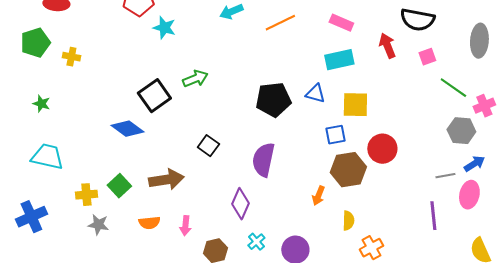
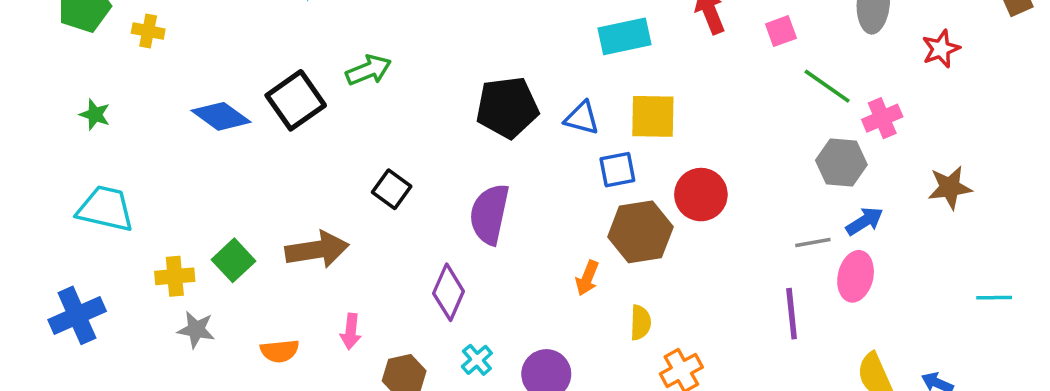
blue triangle: (315, 94) -> (582, 118), moved
blue diamond: (127, 129) -> (221, 116), moved
orange semicircle: (149, 223) -> (280, 351), moved

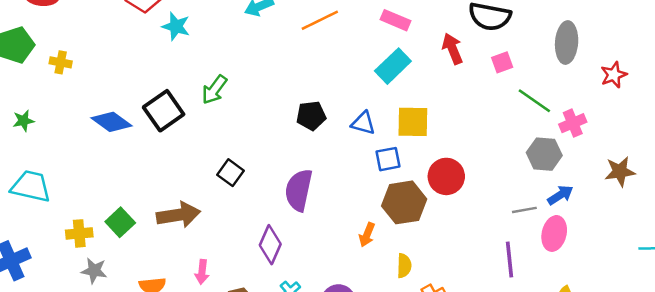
cyan rectangle: (624, 36) -> (393, 66), turned -32
green arrow: (369, 70) -> (214, 90), turned 148
black pentagon: (507, 107) -> (311, 116), size x0.7
green star: (95, 115) -> (23, 121), turned -30

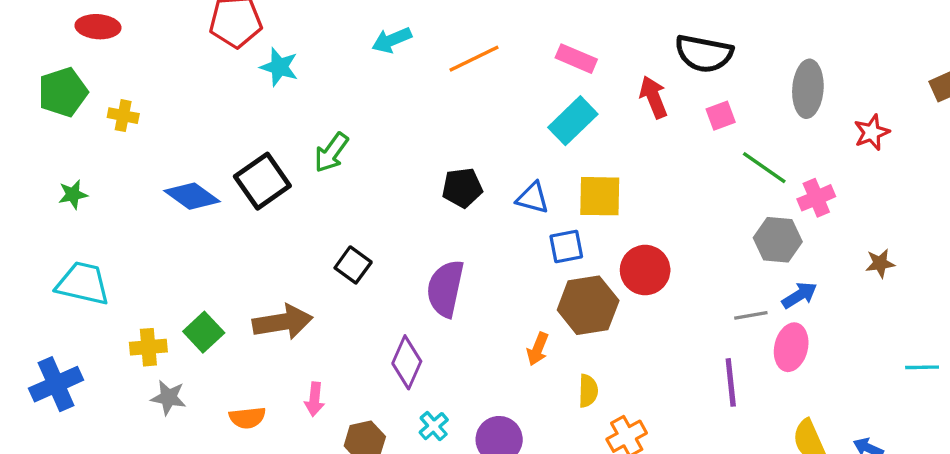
brown star: (620, 171) -> (880, 263), size x0.7

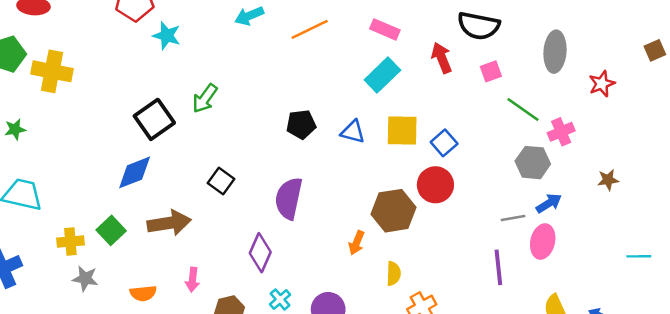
yellow cross: (123, 116) -> (52, 71), size x1.8
blue diamond: (192, 196) -> (135, 172), moved, turned -57
blue square: (566, 247) -> (444, 143), moved, turned -30

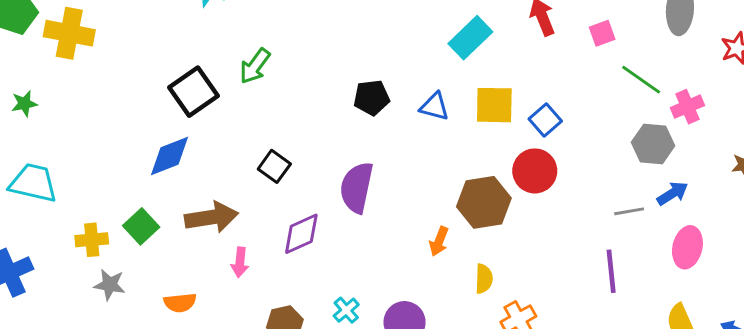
pink ellipse: (543, 241) -> (687, 247), moved
purple diamond: (260, 253) -> (301, 234), moved, turned 42
pink arrow: (193, 280) -> (240, 262), moved

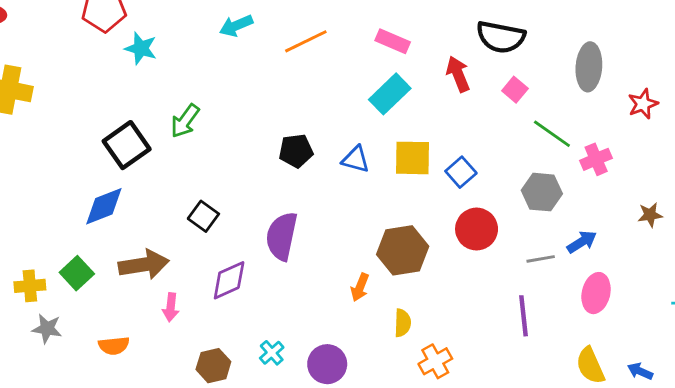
pink square: (602, 33) -> (515, 90), turned -30
gray hexagon: (653, 144) -> (542, 192), moved
red circle: (535, 171) -> (477, 229), moved

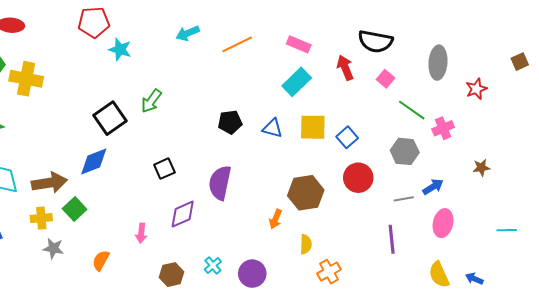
black square: (203, 216) -> (164, 169), turned 30
brown arrow: (144, 265) -> (49, 183), moved
orange semicircle: (114, 346) -> (101, 260), turned 125

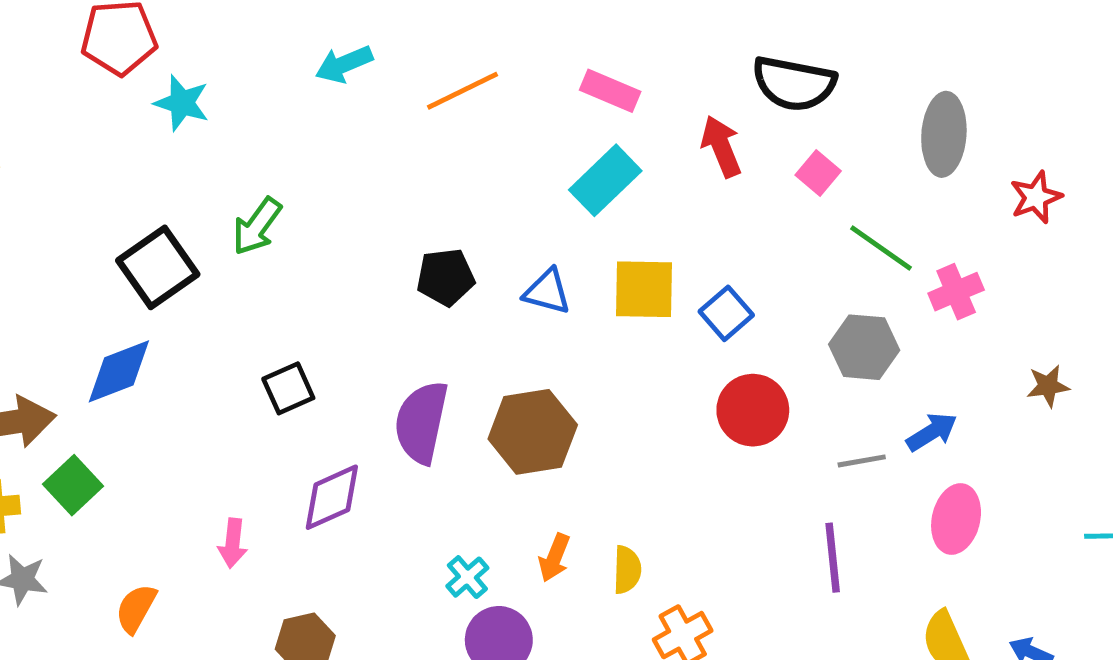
brown hexagon: (306, 193) -> (533, 432), moved
orange arrow: (275, 219) -> (554, 558), moved
cyan cross: (213, 265) -> (467, 577), moved

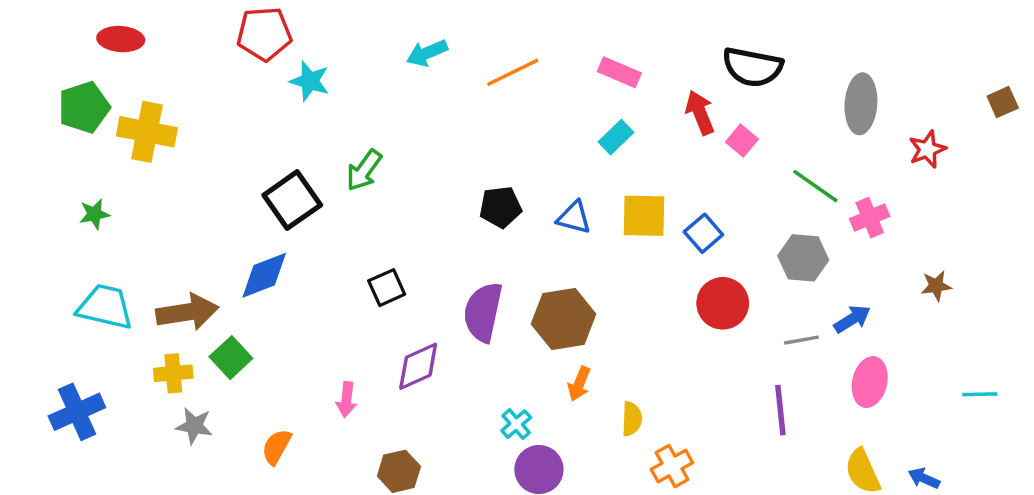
pink square: (818, 173) -> (742, 141), moved
cyan rectangle: (605, 180) -> (616, 137), size x0.7
orange arrow: (554, 558) -> (579, 384), moved

